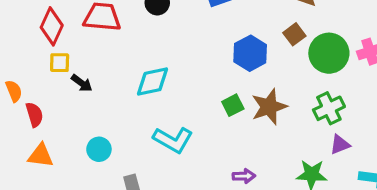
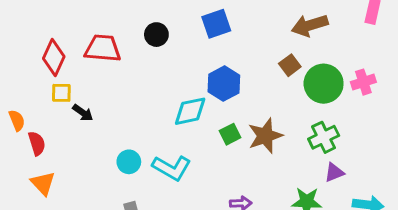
blue hexagon: (250, 53) -> (224, 84), moved
cyan diamond: (153, 82) -> (190, 111), moved
cyan circle: (99, 149) -> (129, 162), moved
orange triangle: (41, 156) -> (43, 183), turned 40

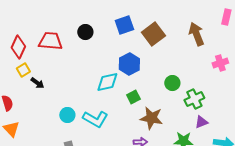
brown arrow: (310, 25) -> (196, 34), moved, turned 85
brown square: (290, 65) -> (153, 34), moved, size x1.6
green circle: (324, 84) -> (172, 83), moved, size x0.6
yellow square: (61, 93) -> (23, 70), turned -32
brown star: (265, 136) -> (151, 118), moved, turned 30

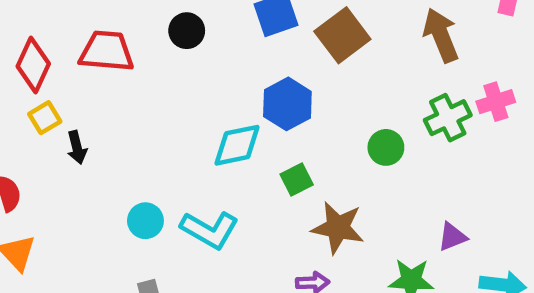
black arrow: (37, 83) -> (77, 147), turned 40
green cross: (194, 99) -> (448, 118), moved

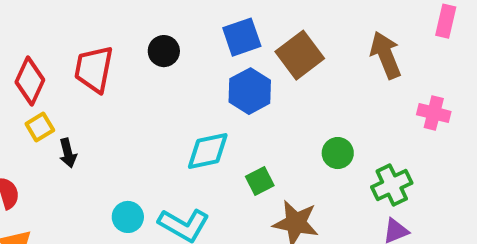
red trapezoid: (107, 51) -> (94, 69), turned -84
pink cross: (496, 102) -> (434, 113), turned 32
blue hexagon: (287, 104) -> (250, 91), moved
green cross: (448, 118) -> (392, 185), moved

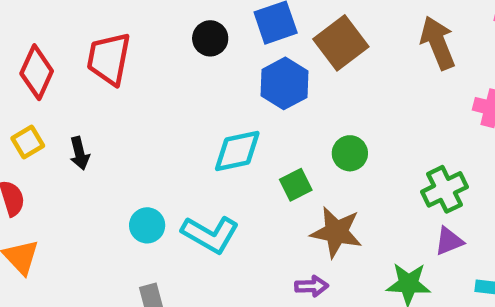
black circle: (164, 51) -> (210, 38), moved
yellow square: (40, 127) -> (28, 142), moved
green circle: (338, 153) -> (350, 153), moved

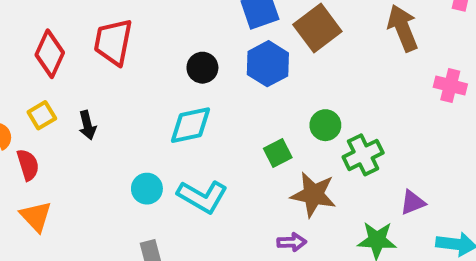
black circle: (210, 38) -> (202, 68), moved
cyan diamond: (237, 151) -> (191, 125), moved
green cross: (444, 189) -> (363, 155), moved

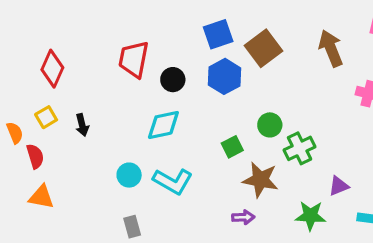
red trapezoid: (113, 42) -> (134, 59), moved
orange triangle: (36, 216) -> (41, 197), turned -36

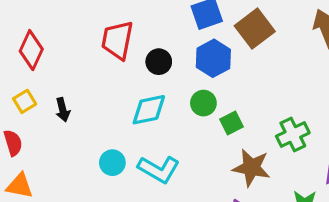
green circle: (270, 125) -> (203, 103), moved
green square: (232, 147) -> (232, 123), moved

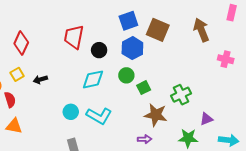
brown square: (255, 29) -> (158, 30), turned -30
black arrow: (63, 110) -> (40, 79), turned 88

